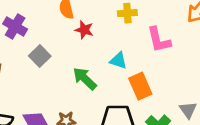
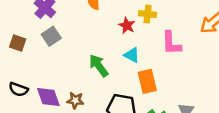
red star: (84, 30) -> (127, 25), moved
gray square: (40, 56) -> (51, 36), moved

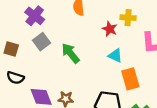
green arrow: (99, 66) -> (70, 53), moved
black semicircle: (18, 89) -> (15, 78), moved

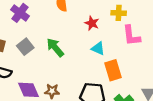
yellow cross: (128, 18) -> (119, 13), moved
gray square: (41, 42) -> (25, 47), moved

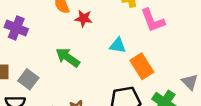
red star: (92, 23) -> (84, 18), moved
gray square: (25, 47) -> (28, 79), moved

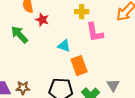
green arrow: (68, 57) -> (19, 35), moved

